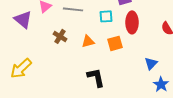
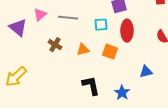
orange square: (115, 43) -> (110, 52), turned 35
blue triangle: (151, 63) -> (146, 72), turned 32
blue star: (161, 84) -> (122, 93), moved

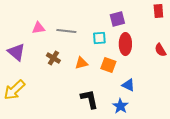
pink triangle: (40, 15) -> (38, 28), turned 32
purple triangle: (18, 28) -> (16, 52), moved
blue triangle: (146, 72) -> (128, 85), moved, turned 40

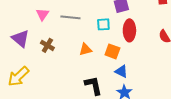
pink triangle: (38, 28) -> (42, 14), turned -48
brown cross: (53, 58) -> (47, 45), moved
blue triangle: (128, 85) -> (121, 71), moved

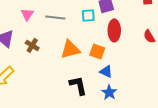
cyan square: (103, 24) -> (88, 15), moved
orange triangle: (85, 49) -> (70, 49), size x1.5

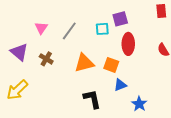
gray line: (55, 17) -> (69, 31), turned -60
blue triangle: (106, 71) -> (120, 85), turned -48
blue star: (109, 92) -> (139, 104), moved

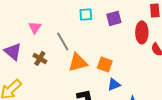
cyan square: (102, 29) -> (86, 14), moved
gray line: (69, 31) -> (63, 41), moved, turned -66
red ellipse: (128, 44) -> (142, 32), moved

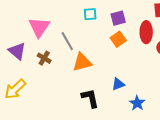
pink triangle: (35, 27) -> (39, 27), size x1.6
orange square: (105, 64) -> (118, 39), moved, turned 35

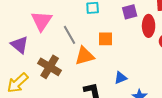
purple square: (118, 18) -> (130, 12), moved
orange square: (118, 39) -> (106, 39), moved, turned 35
brown cross: (44, 58) -> (50, 67), moved, size x1.6

